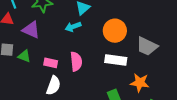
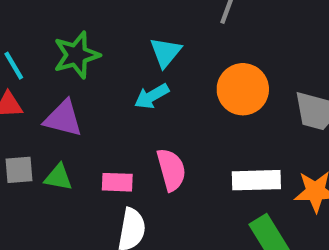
white rectangle: (116, 60) -> (256, 180), moved

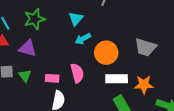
orange circle: (243, 89) -> (106, 53), moved
cyan arrow: (152, 96) -> (83, 39), moved
green triangle: (58, 177) -> (25, 76), turned 40

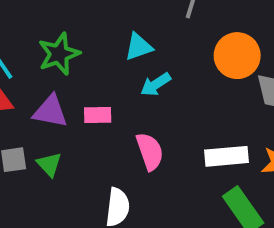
cyan triangle: (76, 19) -> (138, 47), turned 35
orange circle: (106, 53) -> (237, 56), moved
pink rectangle: (52, 78) -> (98, 115), moved

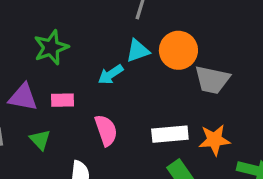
cyan triangle: (138, 47) -> (138, 51), moved
green star: (59, 54) -> (51, 47), moved
green triangle: (49, 164) -> (40, 140), moved

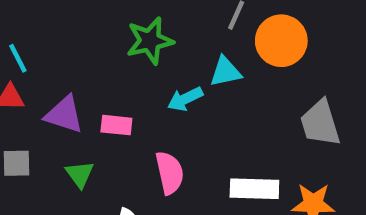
green star: (51, 47) -> (150, 41), moved
orange circle: (178, 50) -> (281, 41), moved
gray trapezoid: (212, 80) -> (320, 123), turned 54

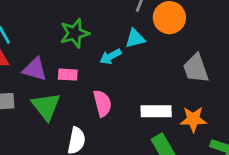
green star: (150, 41) -> (75, 33), moved
green triangle: (80, 174) -> (46, 106), size x1.6

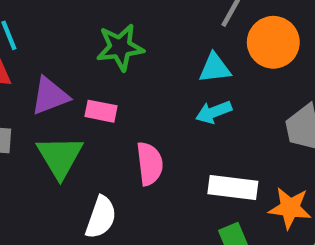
cyan arrow: (110, 56) -> (214, 112), moved
purple triangle: (35, 69) -> (50, 96), turned -44

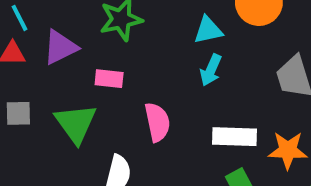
purple triangle: (50, 96) -> (60, 47), moved
cyan arrow: (214, 112) -> (211, 70), turned -40

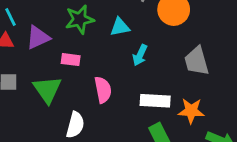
cyan triangle: (208, 30) -> (120, 27), moved

